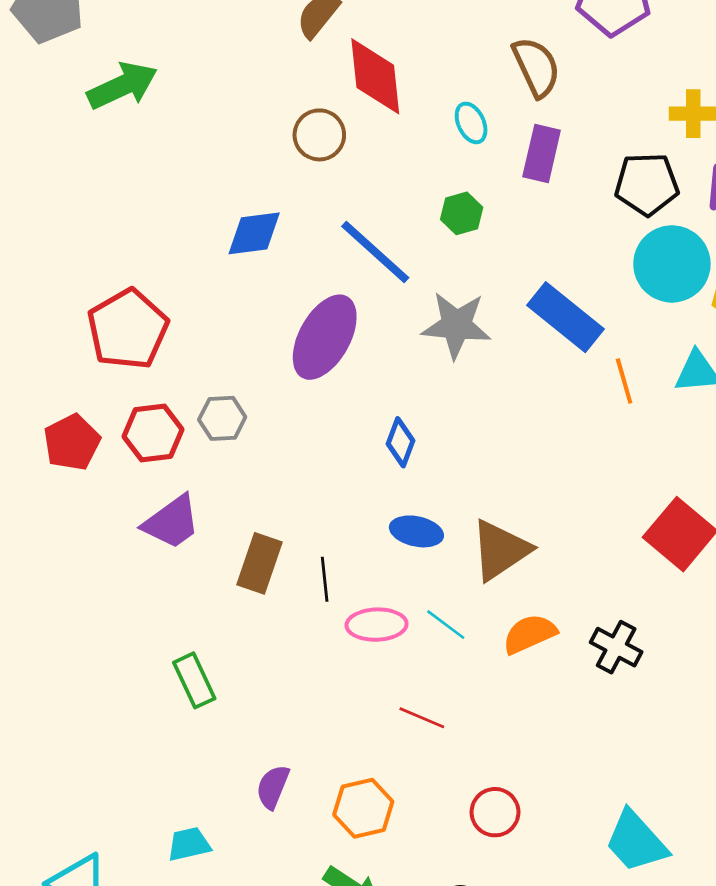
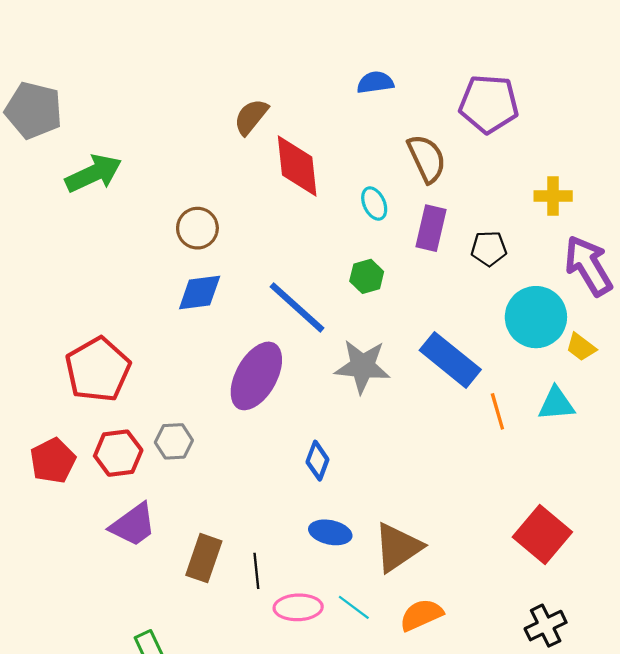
brown circle: (319, 135) -> (197, 228), moved
black pentagon: (647, 184) -> (489, 249), moved, size x0.7
black cross: (616, 647) -> (546, 626), moved, turned 36

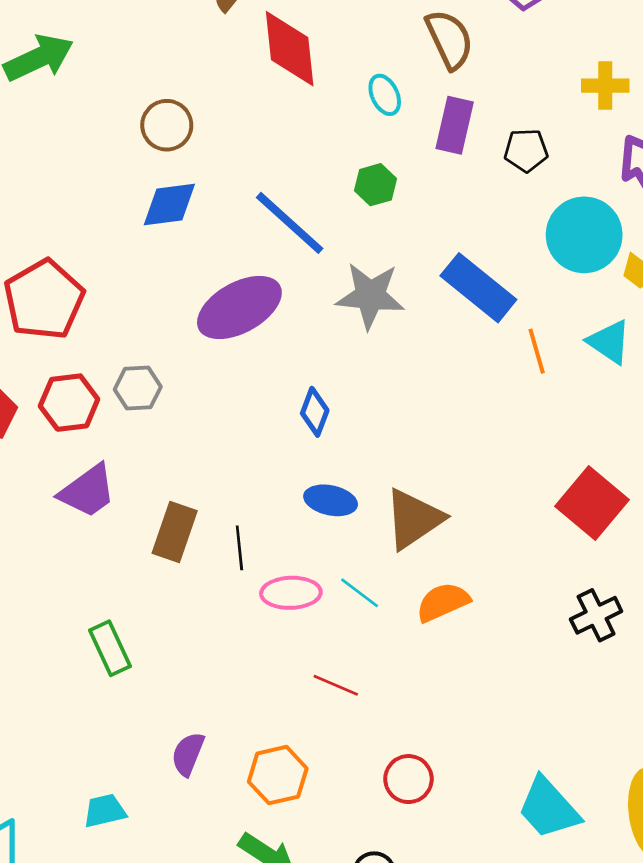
purple ellipse: (256, 376) -> (239, 308), turned 32
cyan triangle: (556, 404) -> (609, 342), turned 39

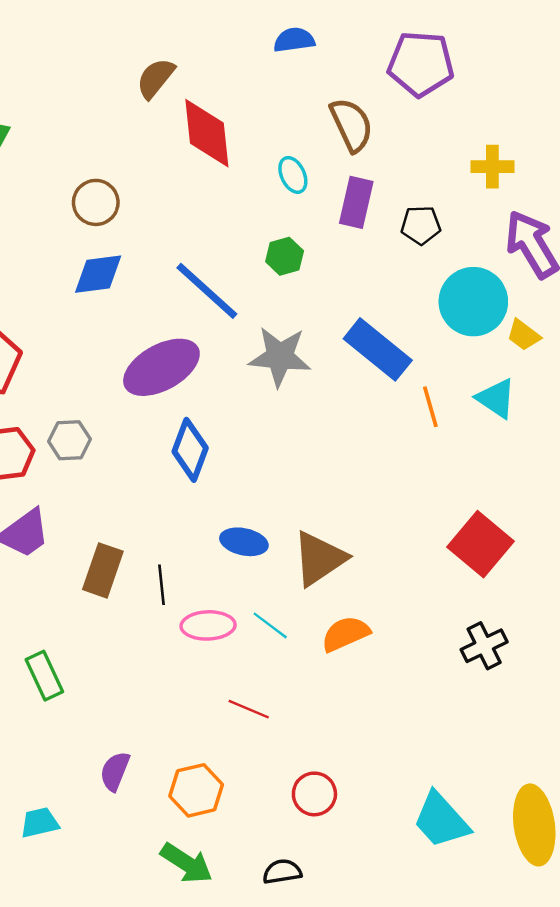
blue diamond: (315, 412) -> (190, 450), moved, size x1.4

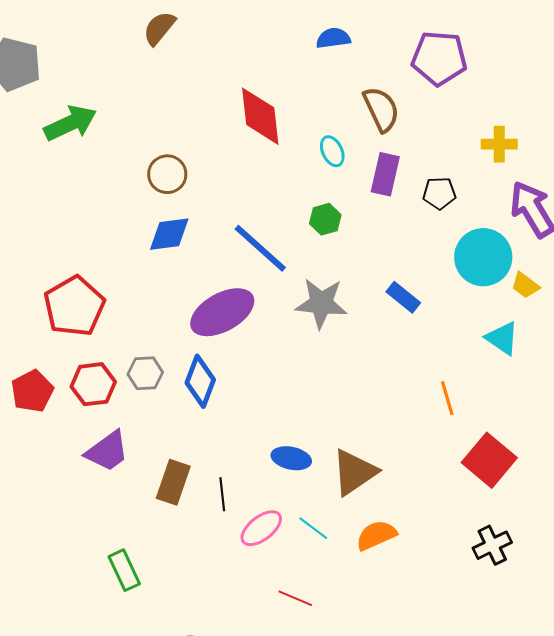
brown semicircle: (155, 78) -> (159, 28), moved
blue rectangle: (378, 349) -> (403, 297), size x0.6
orange line: (430, 407) -> (447, 398), moved
blue diamond: (190, 450) -> (200, 381), moved
pink ellipse: (208, 625) -> (261, 528), turned -36

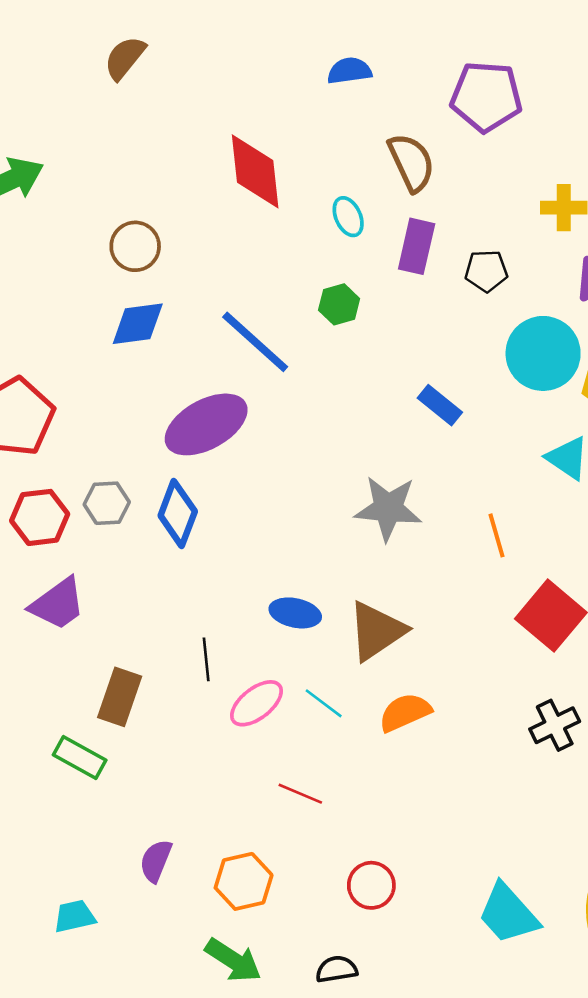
gray star: (321, 303) -> (388, 508), moved
brown rectangle: (173, 482) -> (120, 697), moved
green rectangle: (124, 570) -> (80, 758), turned -36

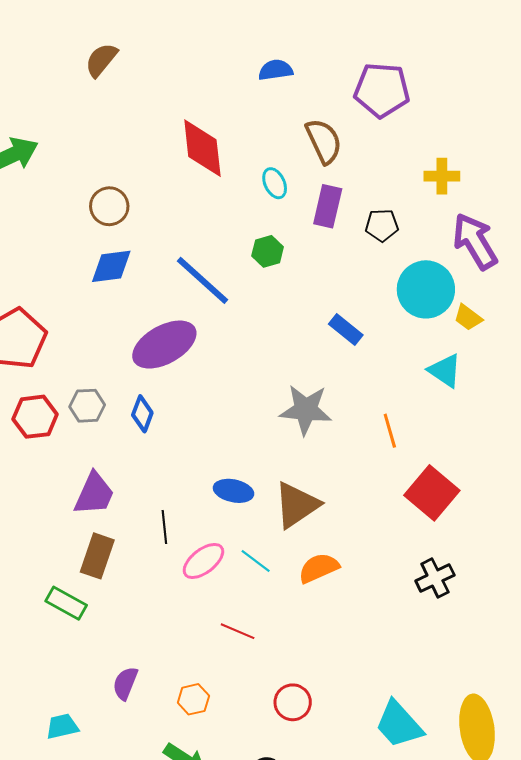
blue diamond: (178, 514) -> (142, 414), size x0.7
purple trapezoid: (58, 604) -> (94, 494), moved, turned -30
orange hexagon: (244, 881) -> (193, 699), size x0.7

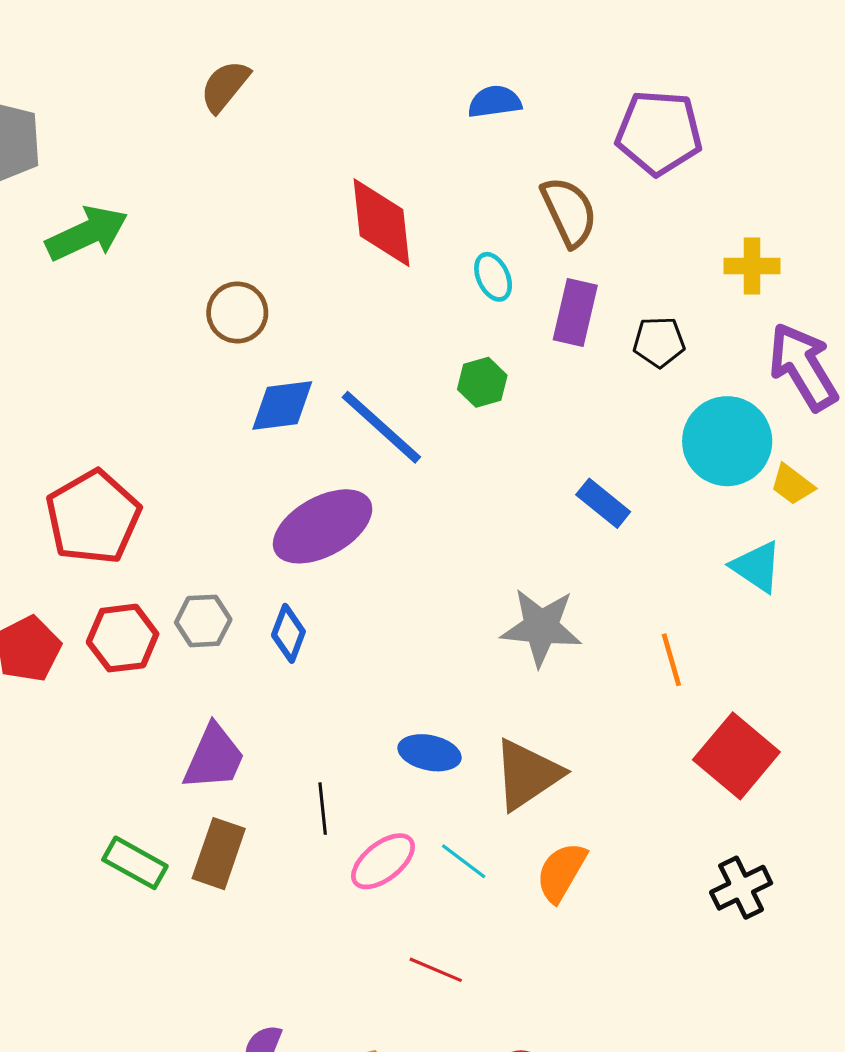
blue diamond: (111, 266) -> (282, 406), moved
orange semicircle: (319, 568) -> (561, 872), turned -36
green rectangle: (66, 603) -> (135, 863), moved

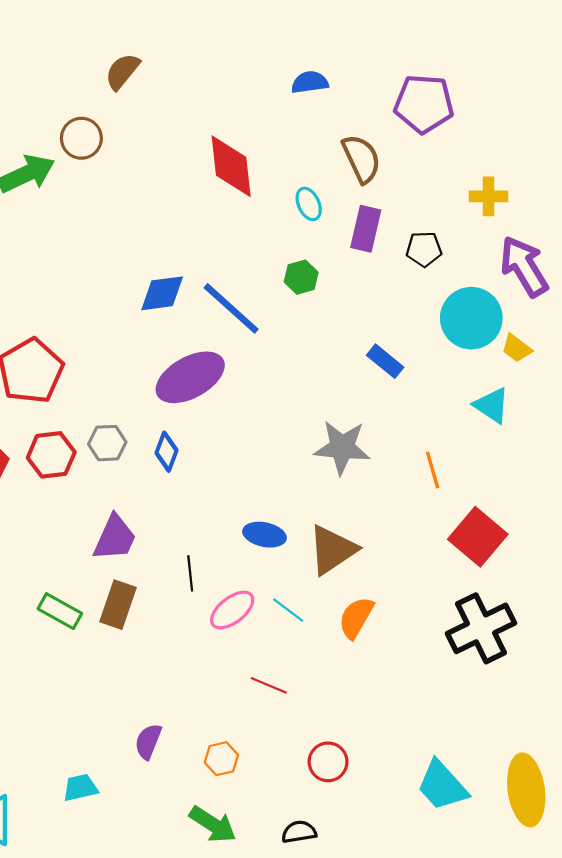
brown circle: (237, 313) -> (81, 138), moved
black cross: (741, 888) -> (481, 628), size x1.6

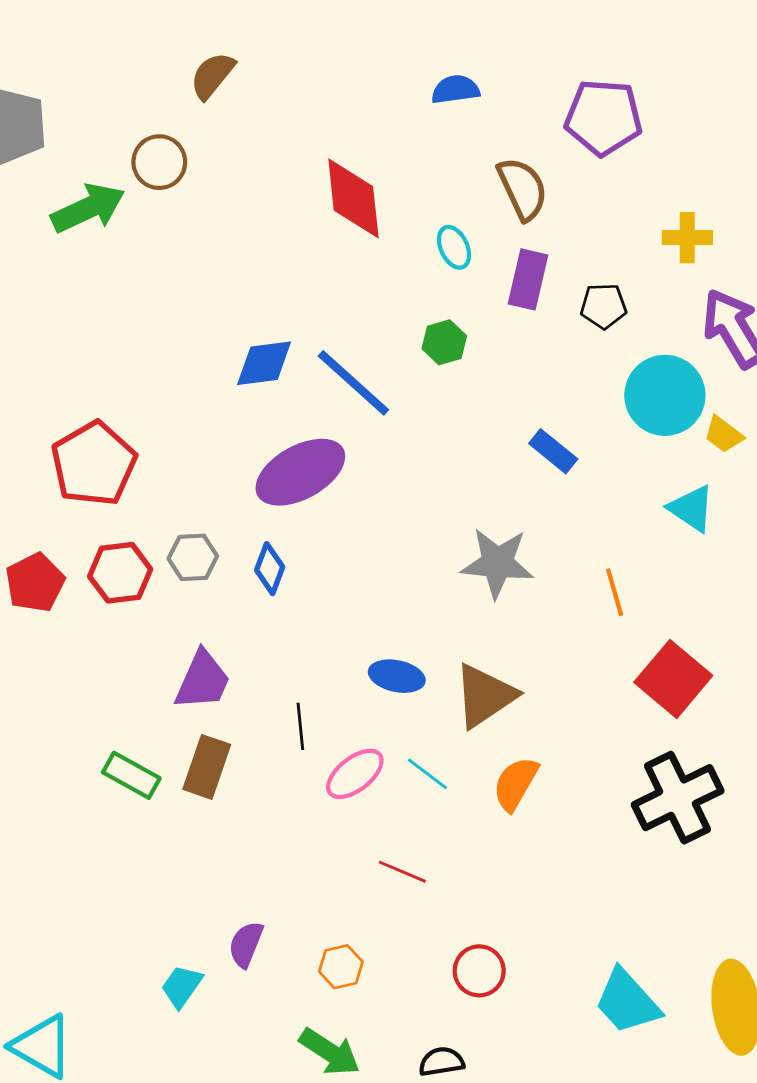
cyan trapezoid: (80, 788) -> (182, 986), moved, turned -42

